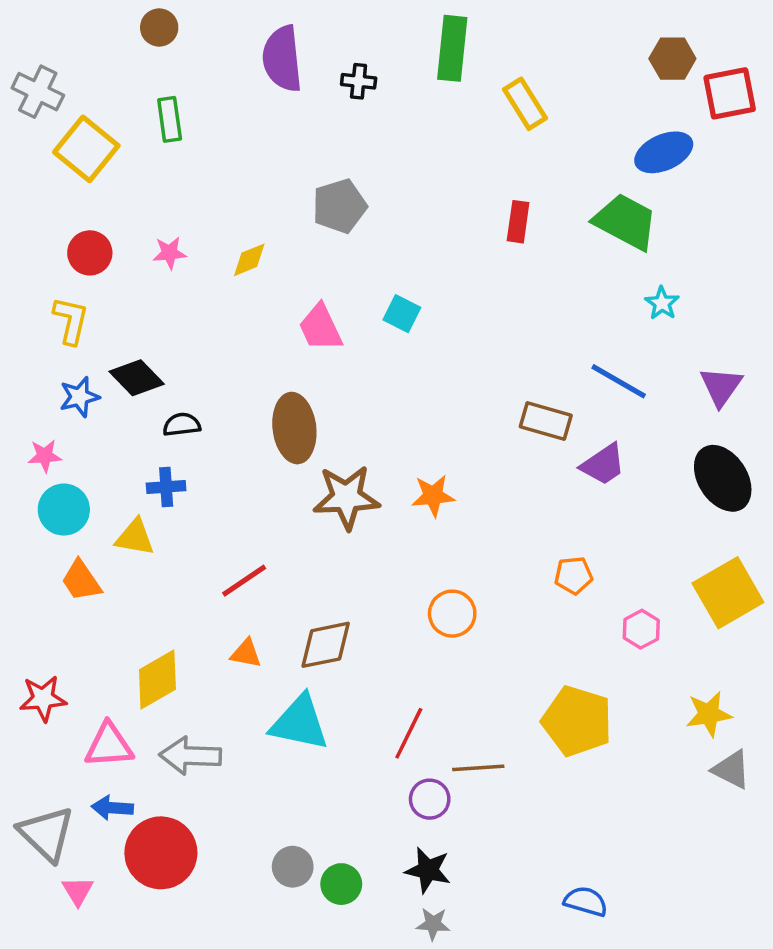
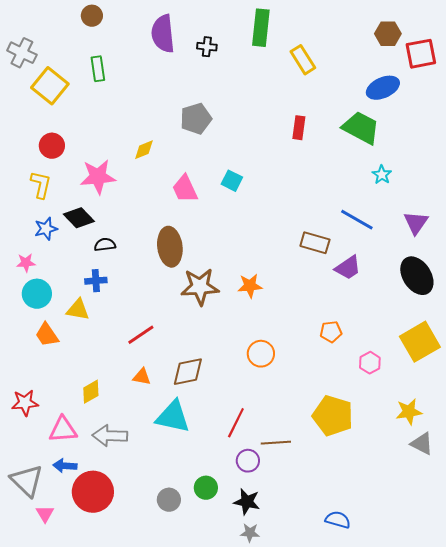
pink star: (170, 253) -> (98, 177), moved, size x1.8
yellow diamond: (157, 679) -> (91, 392), size x0.7
green circle: (341, 884) -> (206, 488), moved

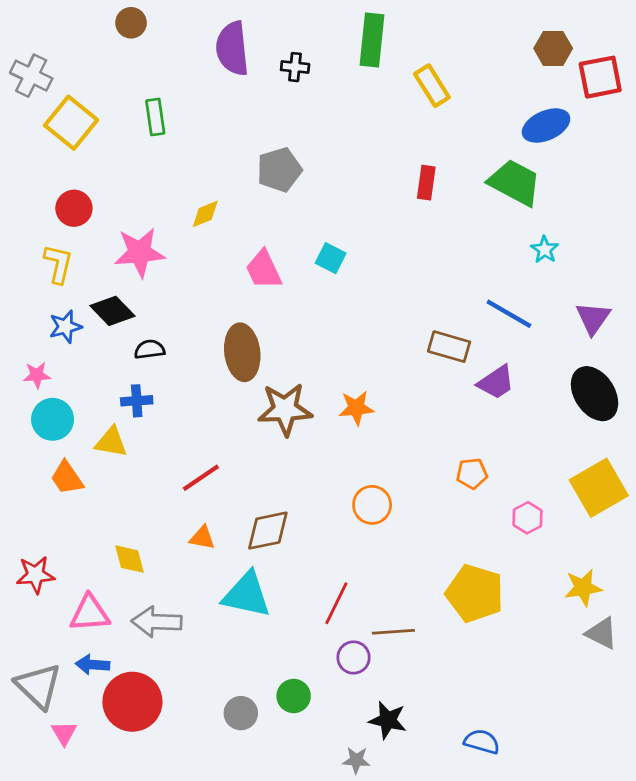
green rectangle: (98, 69) -> (155, 117), moved
yellow diamond: (91, 392) -> (130, 559), turned -75
black star: (247, 502) -> (388, 720), moved

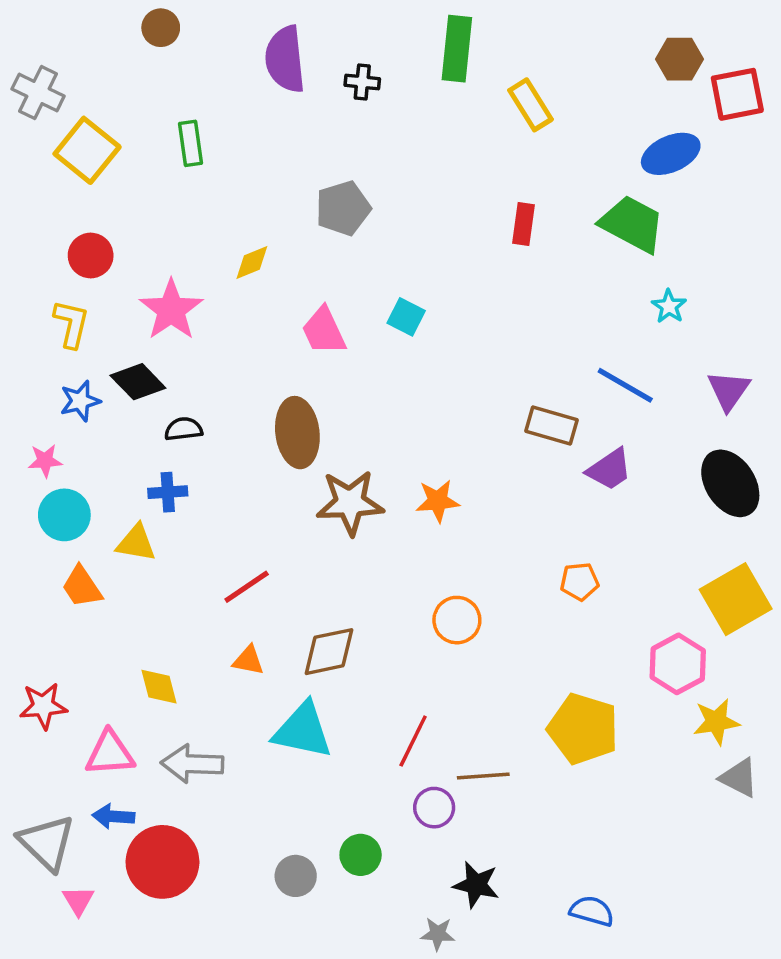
pink star: (140, 252) -> (171, 310), turned -30
pink hexagon: (527, 518) -> (678, 664), moved, size x1.5

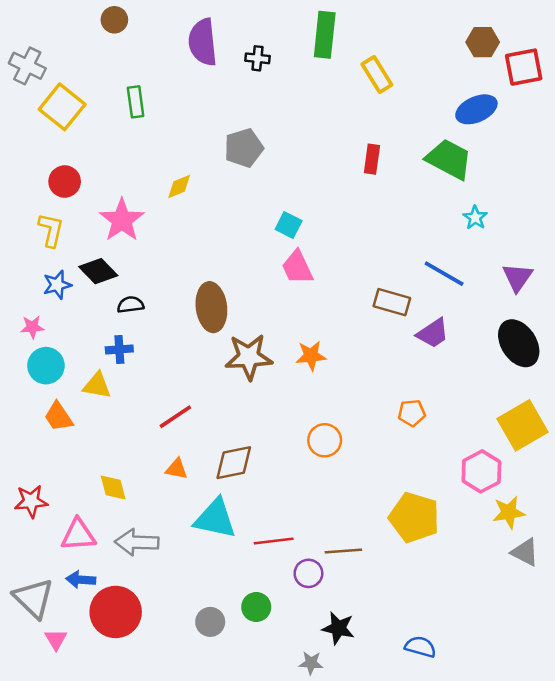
pink trapezoid: (324, 331) -> (297, 267), moved
red line: (413, 741) -> (274, 541), moved, turned 57

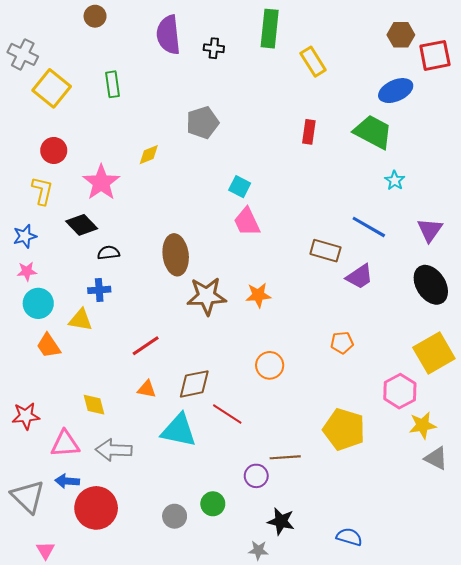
blue star: (57, 285) -> (25, 236), moved
red line: (274, 541) -> (227, 414), moved, turned 40
pink triangle: (56, 639) -> (45, 550), moved

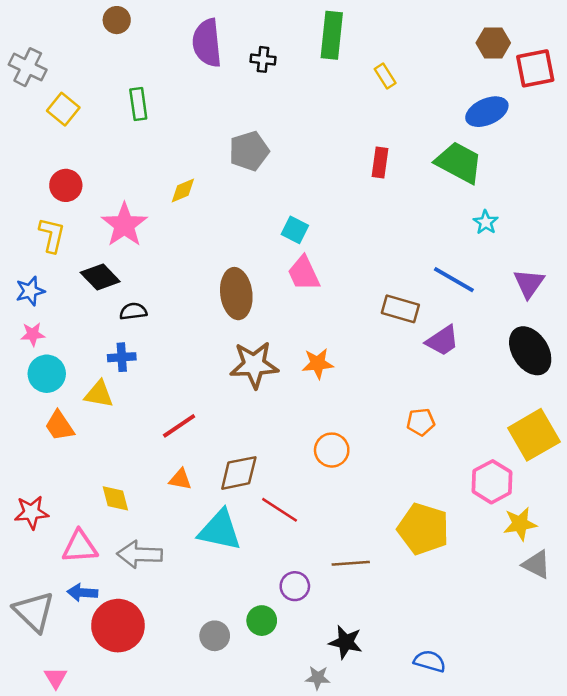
yellow rectangle: (313, 62) -> (385, 76), size x0.7
yellow square: (52, 88) -> (63, 109), size x0.7
brown ellipse: (176, 255) -> (236, 294), moved
purple circle: (256, 476) -> (295, 586), moved

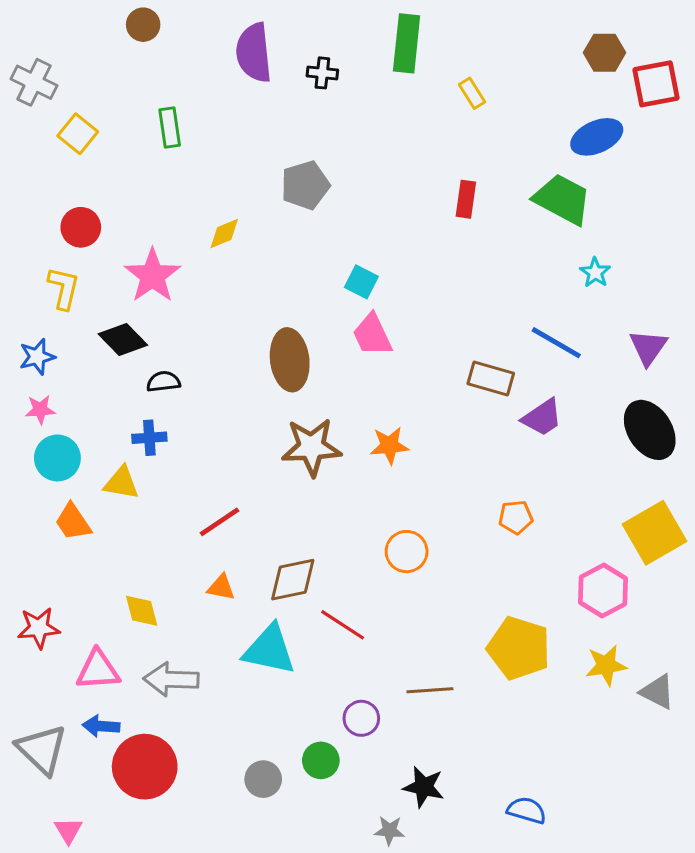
yellow star: (520, 524) -> (606, 665), moved

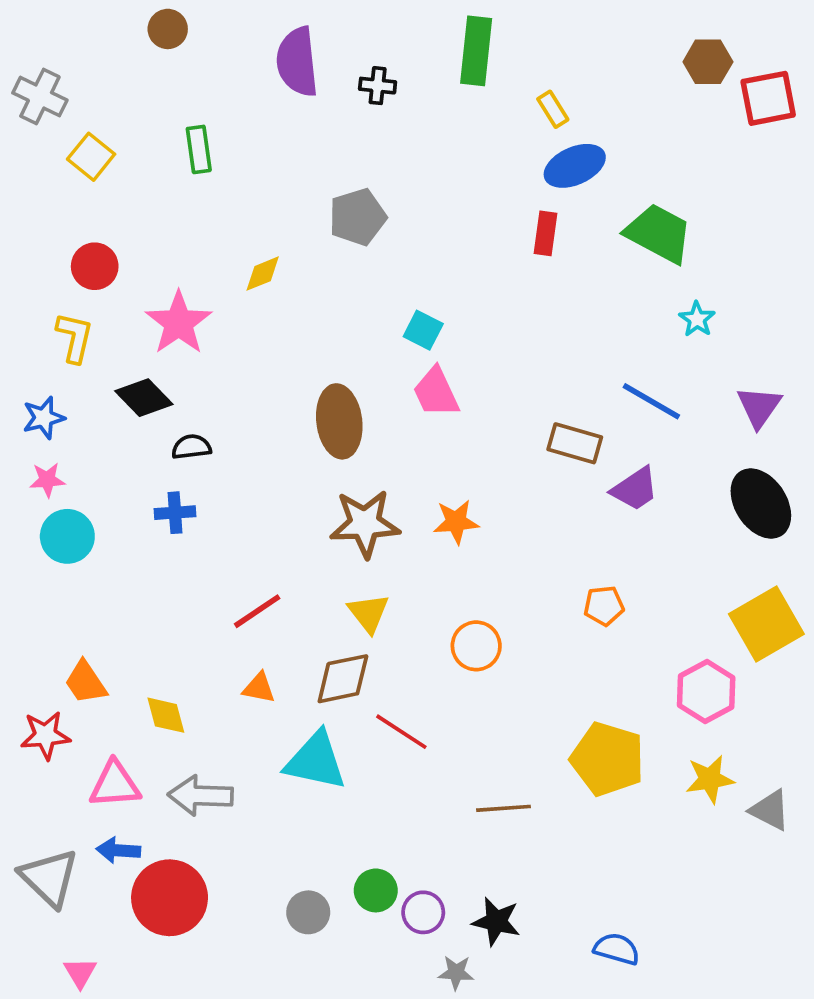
blue ellipse: (597, 137) -> (575, 166), moved
yellow triangle: (121, 483) -> (368, 613), moved, turned 42
orange trapezoid: (73, 522) -> (86, 682), moved
purple circle: (361, 718) -> (423, 912), moved

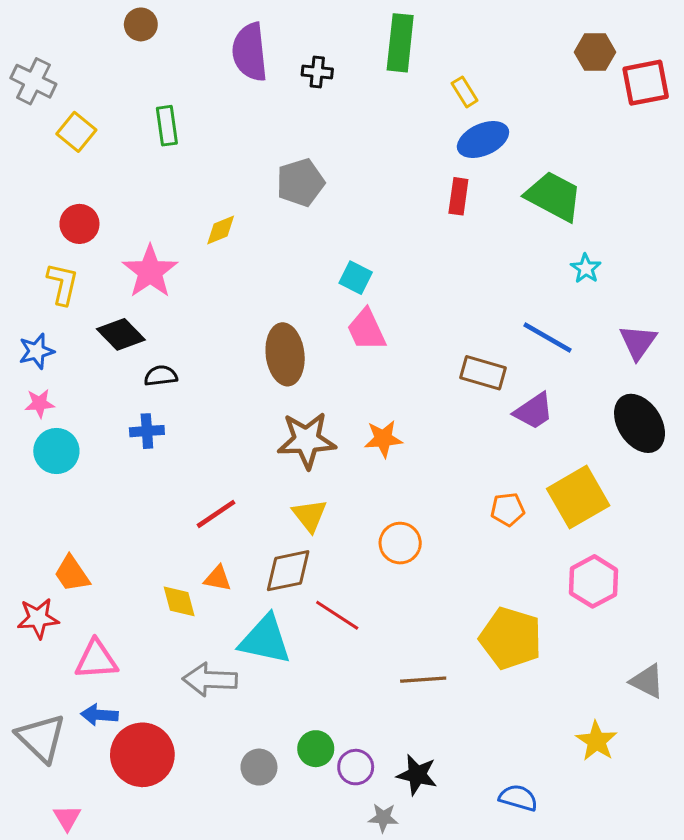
yellow square: (766, 624) -> (578, 497), moved
yellow diamond: (166, 715) -> (179, 601), moved
yellow star: (710, 779) -> (597, 741), moved, turned -30
gray arrow: (201, 796) -> (210, 680), moved

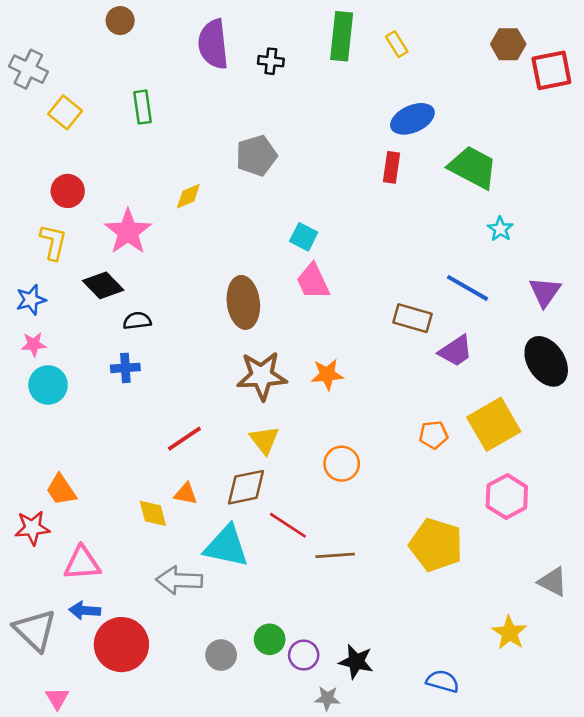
yellow rectangle: (465, 92) -> (397, 44), moved
brown line: (423, 680) -> (335, 555), moved

